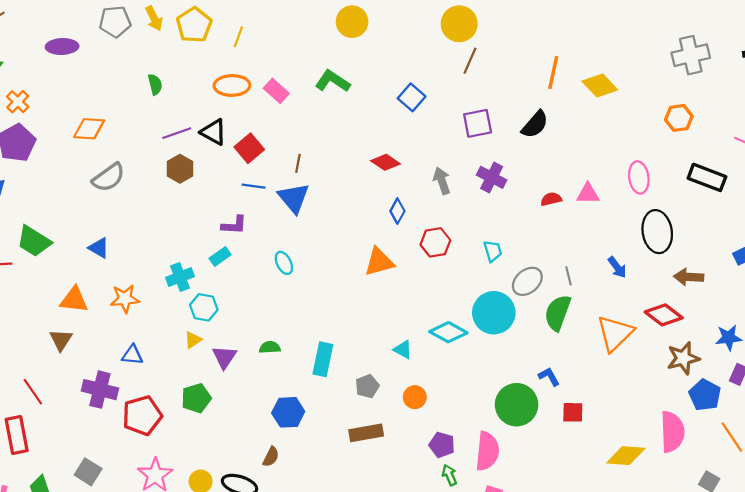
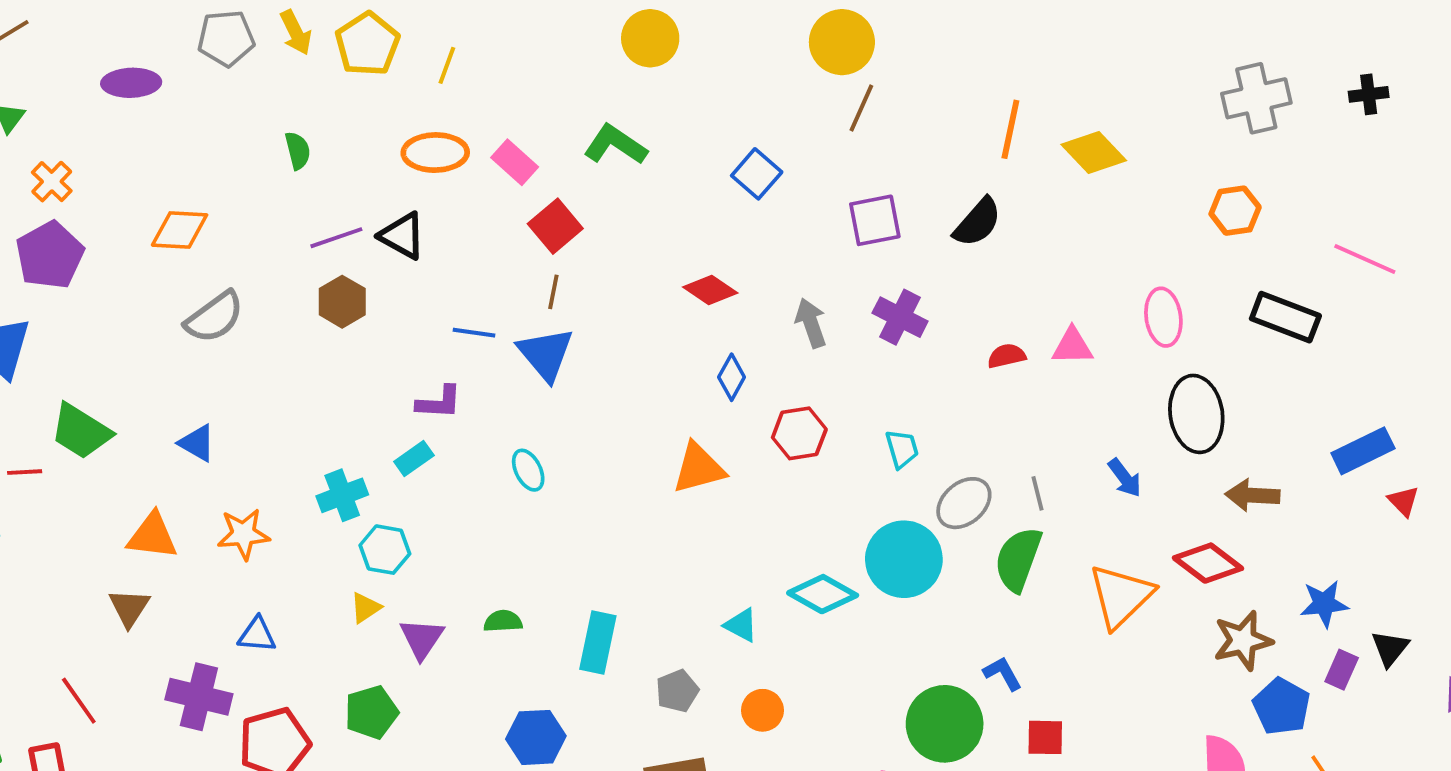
red square: (249, 148) -> (555, 226), moved

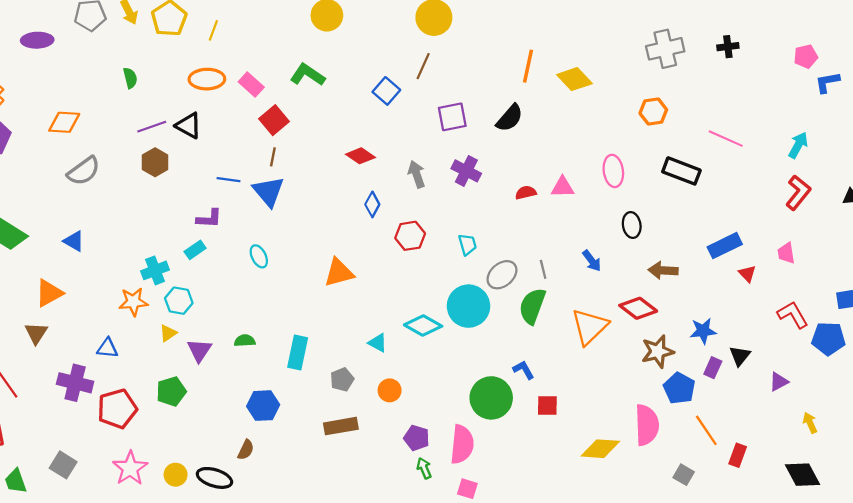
brown line: (861, 108) -> (423, 66), moved
black ellipse: (1196, 414) -> (632, 225), size x0.6
orange triangle: (699, 468) -> (339, 273), moved
orange star: (243, 534) -> (133, 302), moved
orange triangle: (152, 536) -> (49, 293), turned -36

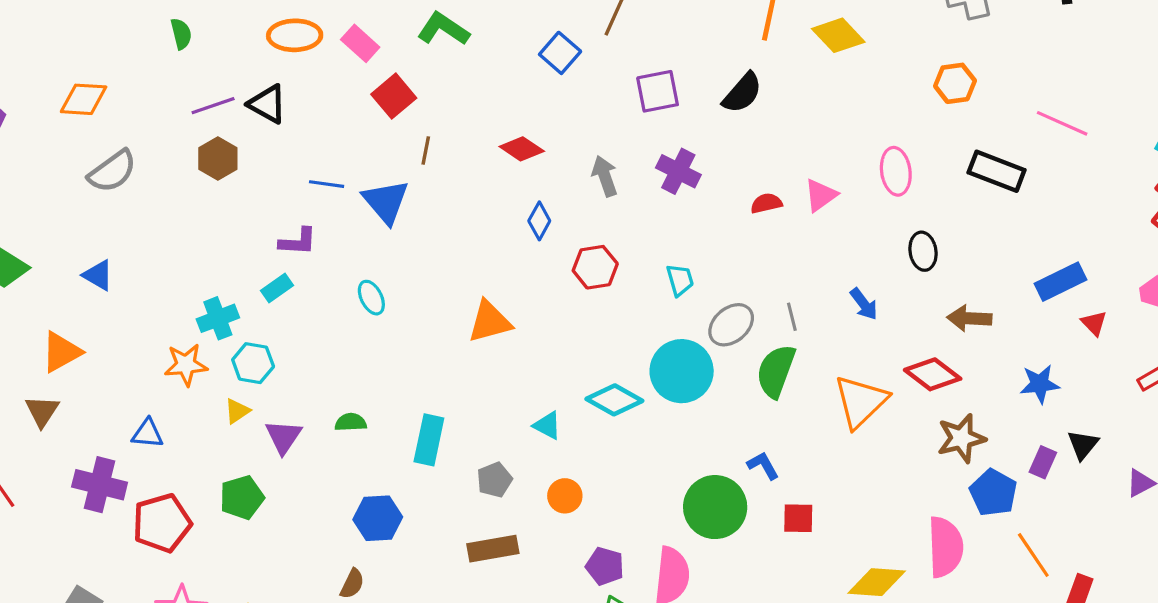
brown line: (273, 157) -> (426, 150), moved
pink triangle: (563, 187) -> (821, 195), turned -35
blue star: (703, 331) -> (1040, 384), moved

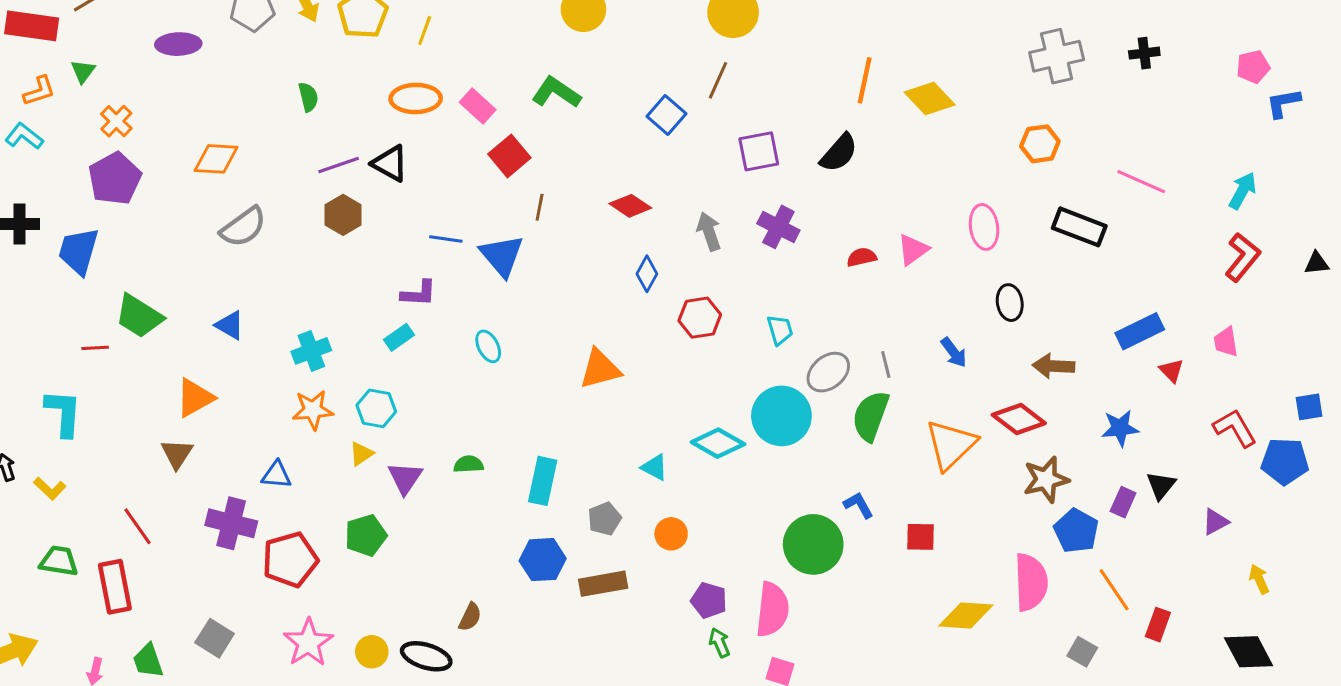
cyan cross: (218, 318) -> (311, 351), moved
blue hexagon: (378, 518) -> (543, 560), moved
red square: (798, 518) -> (921, 537), moved

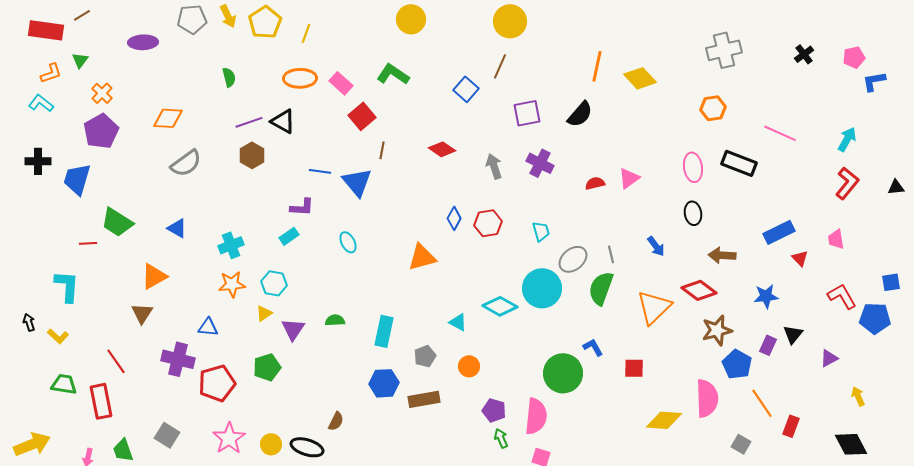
black cross: (1144, 53) -> (804, 54), moved, turned -30
pink ellipse: (984, 227) -> (693, 167), moved
blue diamond: (647, 274) -> (454, 218), moved

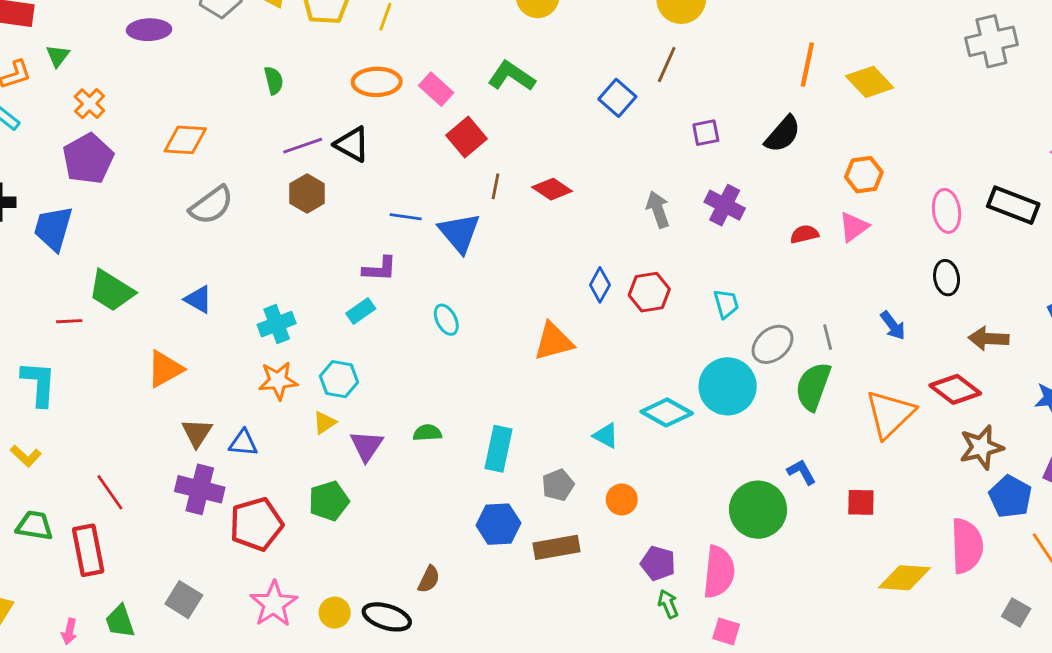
orange hexagon: (713, 108) -> (864, 175), moved
purple square: (527, 113) -> (706, 133), size x0.7
red diamond: (442, 149) -> (552, 189), moved
brown triangle: (142, 313) -> (197, 433), moved

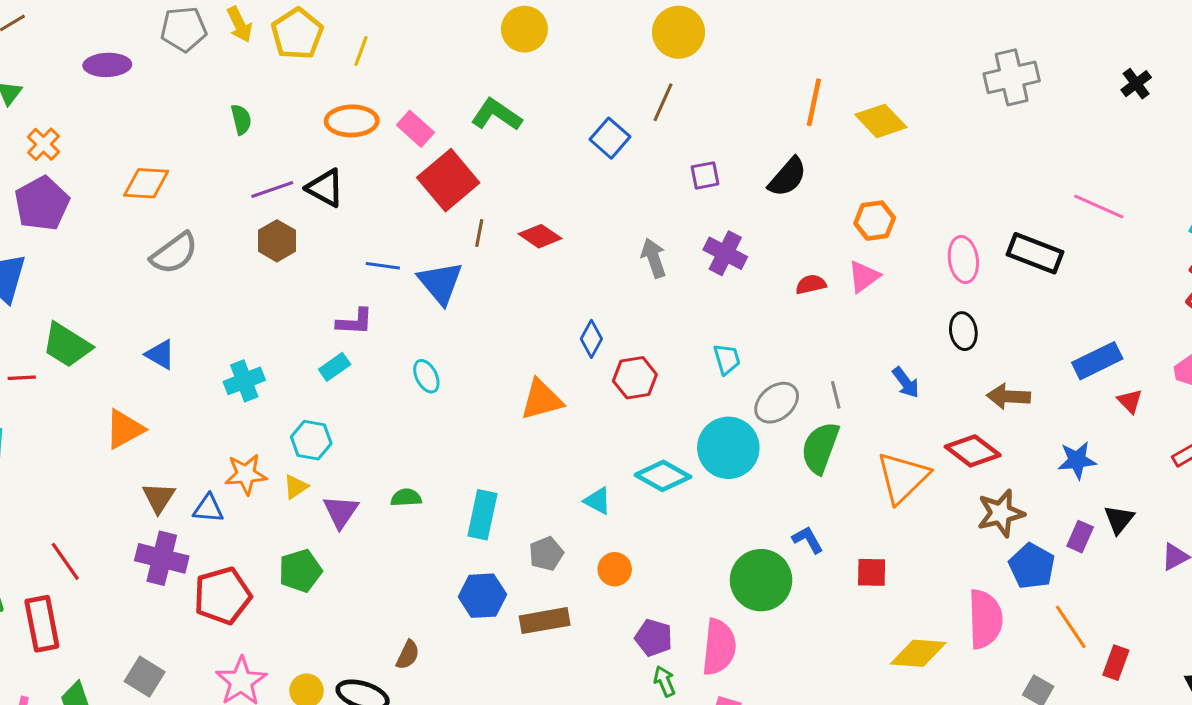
red square: (467, 137) -> (448, 180), size x1.4
red hexagon: (649, 292) -> (635, 378), moved
orange star: (278, 381) -> (246, 474), moved

